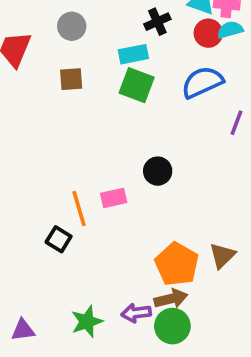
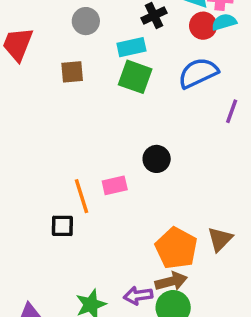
gray circle: (72, 26) -> (86, 21), moved
black square: (59, 239) -> (62, 226), turned -30

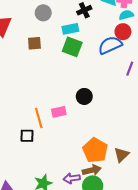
red circle: (203, 26) -> (123, 32), moved
brown triangle: (220, 239) -> (121, 155), moved

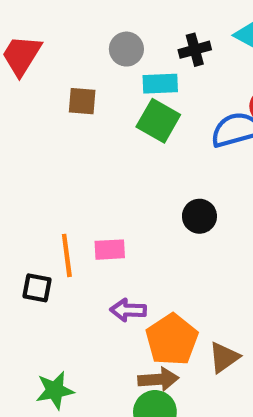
gray circle: (43, 13) -> (126, 49), moved
black circle: (84, 96) -> (199, 216), moved
purple arrow: (72, 178) -> (128, 310), moved

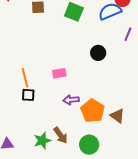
orange line: (67, 255) -> (25, 78), moved
brown triangle: (224, 357) -> (117, 116), turned -42
brown arrow: (158, 379) -> (61, 135), moved, turned 66

